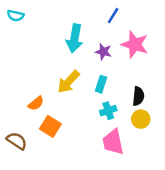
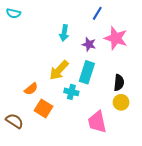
cyan arrow: (74, 38) -> (64, 33), size x0.7
cyan rectangle: (101, 84) -> (87, 72), size x1.5
cyan cross: (108, 111) -> (71, 92), moved, turned 32

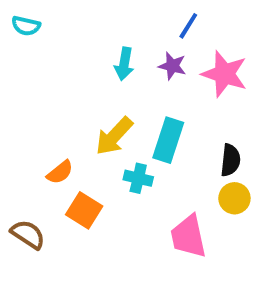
purple star: (89, 44) -> (172, 66), moved

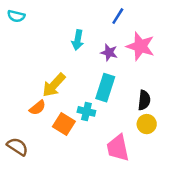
purple star: (172, 66) -> (109, 52), moved
yellow arrow: (114, 136) -> (54, 85), moved
orange square: (84, 210) -> (64, 124), moved

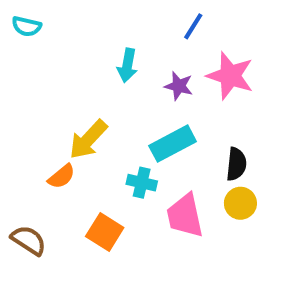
cyan rectangle: (105, 88) -> (173, 144), turned 44
orange square: (64, 124) -> (105, 232), moved
pink trapezoid: (118, 148) -> (185, 216), moved

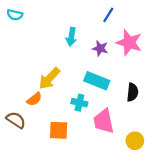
cyan rectangle: (173, 144) -> (97, 81), turned 50
yellow circle: (240, 203) -> (135, 141), moved
orange square: (105, 232) -> (59, 130), turned -30
brown semicircle: (29, 240) -> (16, 120), moved

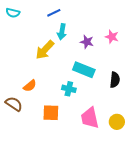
blue line: (108, 15) -> (54, 13), moved, turned 32
pink star: (129, 43) -> (112, 37), size x0.6
yellow arrow: (49, 78) -> (45, 50), moved
pink trapezoid: (104, 121) -> (90, 118), moved

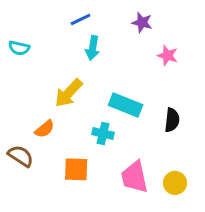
cyan semicircle: (13, 13) -> (19, 48), moved
purple star: (87, 42) -> (142, 22), moved
yellow arrow: (45, 50) -> (69, 93), moved

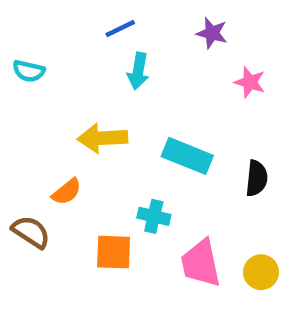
yellow arrow: (69, 93) -> (102, 138), turned 44
cyan cross: (103, 133) -> (154, 216), moved

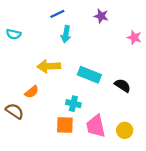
pink star: (250, 82) -> (134, 37), moved
black semicircle: (257, 178) -> (123, 85), turned -63
orange square: (114, 252) -> (65, 125), moved

